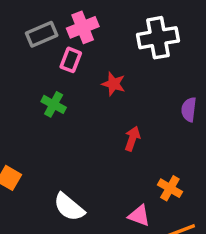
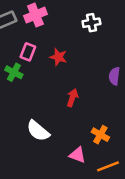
white cross: (158, 38) -> (91, 23), size x0.6
pink rectangle: (71, 60) -> (28, 52), moved
white semicircle: (69, 207) -> (38, 131), moved

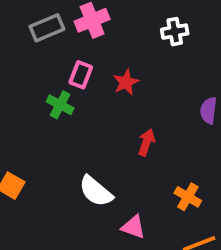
red star: (58, 57) -> (126, 82), turned 30
pink triangle: (77, 155) -> (133, 227), moved

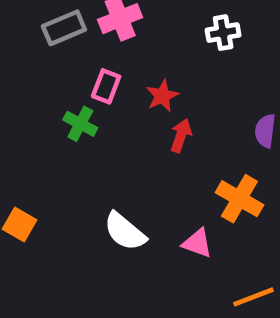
red arrow: (147, 142) -> (181, 136), moved
orange cross: (188, 197) -> (239, 199), moved, size x1.4
pink triangle: (133, 227) -> (197, 243), moved

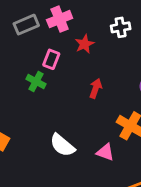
red star: (162, 96) -> (85, 44), moved

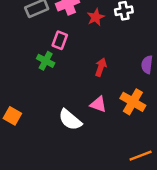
red star: (85, 44) -> (96, 17), moved
pink triangle: (105, 152) -> (98, 104), moved

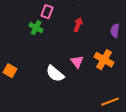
red arrow: (101, 67) -> (78, 25), moved
pink triangle: (98, 104) -> (77, 62), turned 32

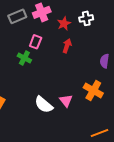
red arrow: (78, 25) -> (67, 46), moved
pink triangle: (77, 62) -> (66, 101), moved

